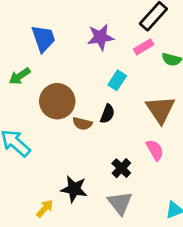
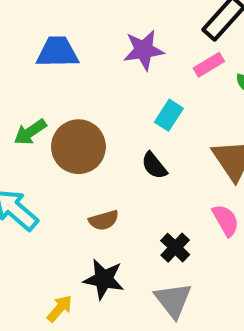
blue trapezoid: (43, 39) -> (57, 52), turned -72
green arrow: (20, 76) -> (30, 132), moved
black semicircle: (107, 114) -> (154, 166), turned 120
brown semicircle: (82, 124) -> (104, 220), moved, turned -30

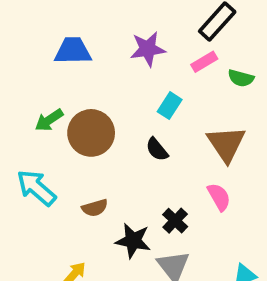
brown semicircle: (104, 220) -> (95, 208), moved
black star: (104, 279) -> (133, 241), moved

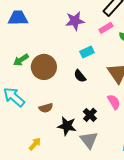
blue trapezoid: (73, 51) -> (18, 18), moved
cyan rectangle: (170, 106) -> (87, 52), turned 32

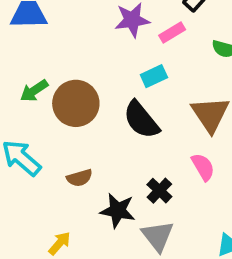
pink rectangle: (106, 28) -> (172, 33), moved
black semicircle: (80, 76) -> (141, 120), size x1.6

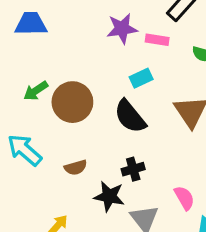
pink rectangle: (172, 33) -> (157, 40), turned 40
pink semicircle: (203, 167) -> (184, 198), moved
black cross: (159, 191) -> (133, 169), moved, turned 30

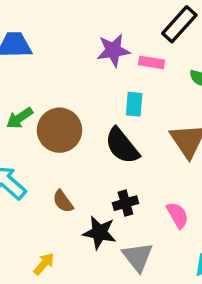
cyan rectangle: (141, 78) -> (134, 104), turned -60
brown semicircle: (76, 168) -> (63, 201), turned 70
pink semicircle: (184, 198) -> (178, 215), moved

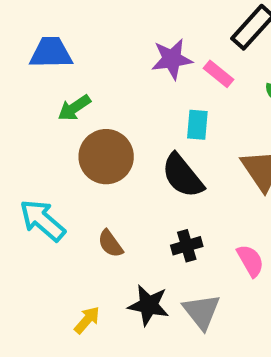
pink rectangle: (151, 62) -> (219, 74), turned 30
green arrow: (20, 118) -> (74, 108), moved
black star: (99, 233) -> (149, 305), moved

